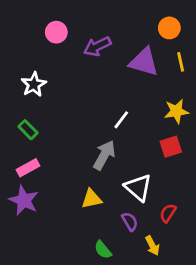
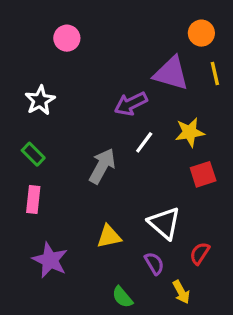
purple arrow: (97, 46) -> (131, 104), moved
yellow star: (176, 111) -> (190, 132), moved
gray arrow: (104, 155) -> (102, 166), moved
pink rectangle: (28, 168) -> (33, 200), turned -55
purple star: (24, 200) -> (50, 260), moved

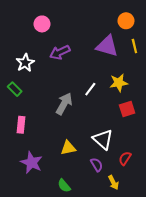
purple arrow: (131, 104) -> (60, 52), moved
green rectangle: (33, 154) -> (15, 89), moved
green semicircle: (122, 297) -> (64, 186), moved

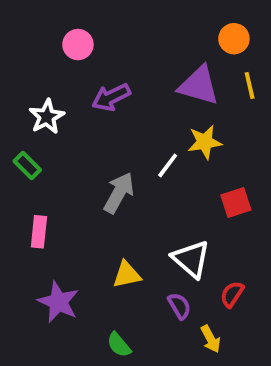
yellow star: (119, 83) -> (205, 142), moved

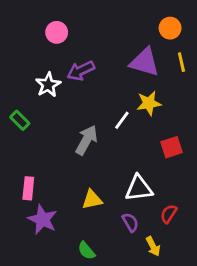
white star: (47, 117) -> (48, 85), moved
pink rectangle: (39, 232) -> (28, 188), moved
white triangle: (191, 259) -> (139, 188), turned -48

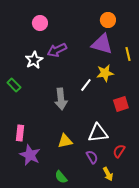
orange circle: (170, 28) -> (108, 20), moved
yellow line: (181, 62) -> (128, 54), moved
gray arrow: (86, 140) -> (61, 99), turned 145

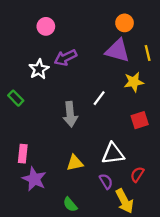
yellow line: (128, 54) -> (148, 53), moved
yellow star: (105, 73) -> (134, 82), moved
yellow arrow: (108, 174) -> (125, 201), size x1.5

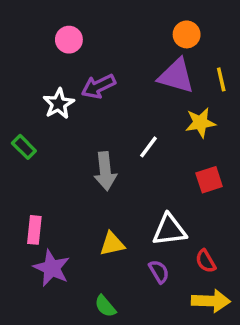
red semicircle: (137, 174) -> (206, 261), turned -63
yellow arrow: (125, 201) -> (211, 301), moved, turned -60

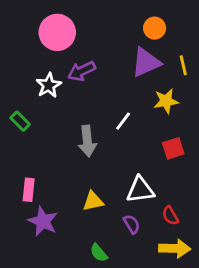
pink circle: (69, 40) -> (57, 32), size x1.6
purple triangle: (176, 76) -> (146, 62), turned -40
green semicircle: (105, 306) -> (99, 253), moved

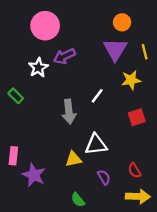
purple triangle: (146, 62) -> (115, 49), turned -35
pink rectangle: (29, 190) -> (13, 156), moved
white triangle: (140, 190) -> (96, 144), moved

